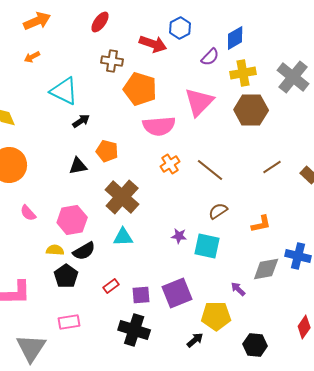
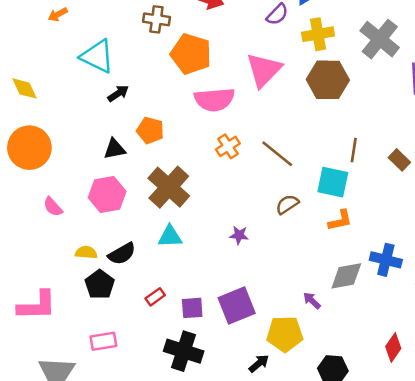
brown line: (272, 167) -> (354, 150), turned -48
pink hexagon: (72, 220) -> (107, 194), moved
cyan square: (207, 246) -> (333, 182), moved

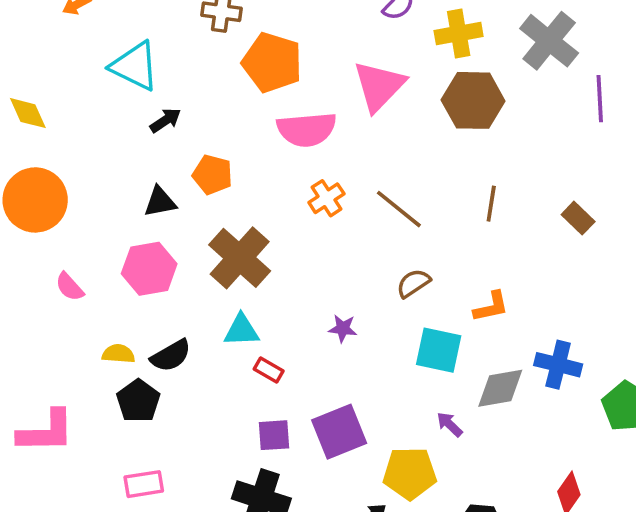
brown line: (354, 150) -> (491, 204), moved
cyan square: (333, 182) -> (439, 350), moved
red rectangle: (155, 297) -> (269, 370), moved, turned 66

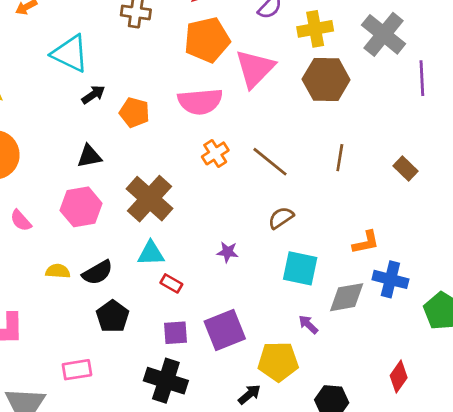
orange pentagon: (272, 62) -> (207, 40), moved, turned -30
orange pentagon: (212, 175) -> (134, 112), moved
orange L-shape: (491, 307) -> (366, 242), moved
black pentagon: (138, 401) -> (113, 316), moved

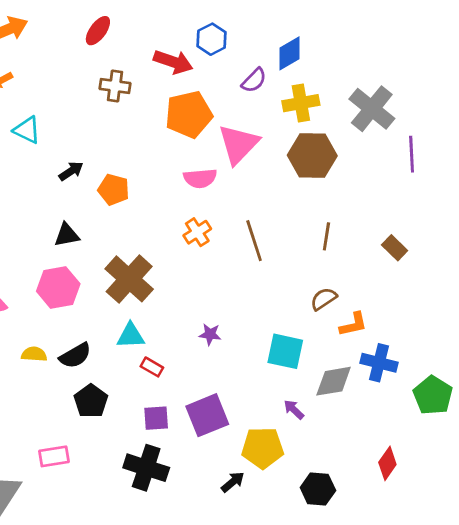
cyan triangle: (70, 54) -> (27, 130), moved, size x0.7
pink semicircle: (200, 101) -> (200, 178), moved, size x0.7
brown line: (270, 162) -> (254, 241), turned 33
brown semicircle: (281, 218) -> (324, 299), moved

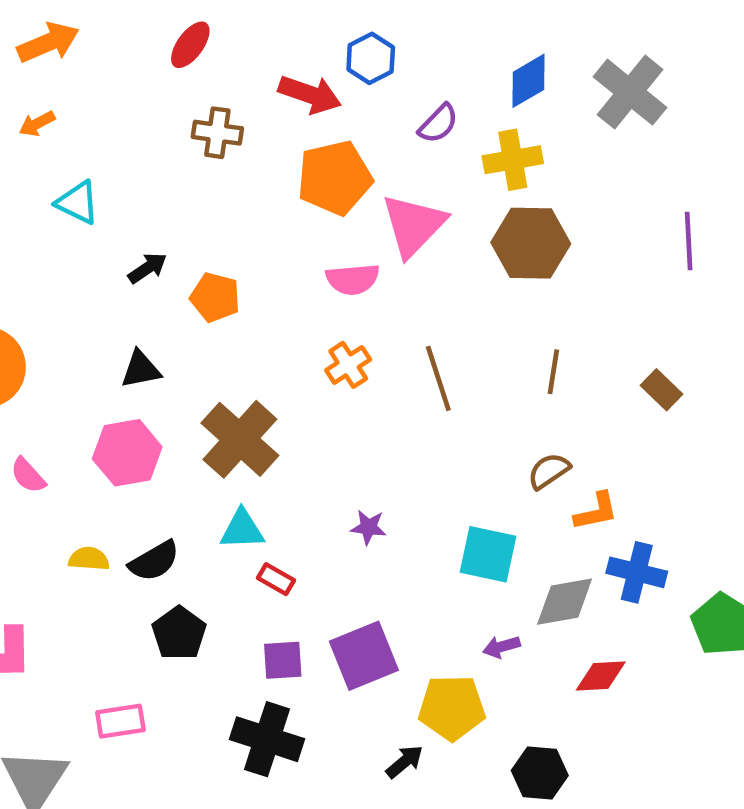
blue diamond: (290, 53) -> (529, 81), moved
gray cross: (372, 109) -> (630, 92), moved
purple arrow: (294, 410) -> (501, 647), turned -60
red diamond: (387, 463) -> (601, 676), moved, turned 52

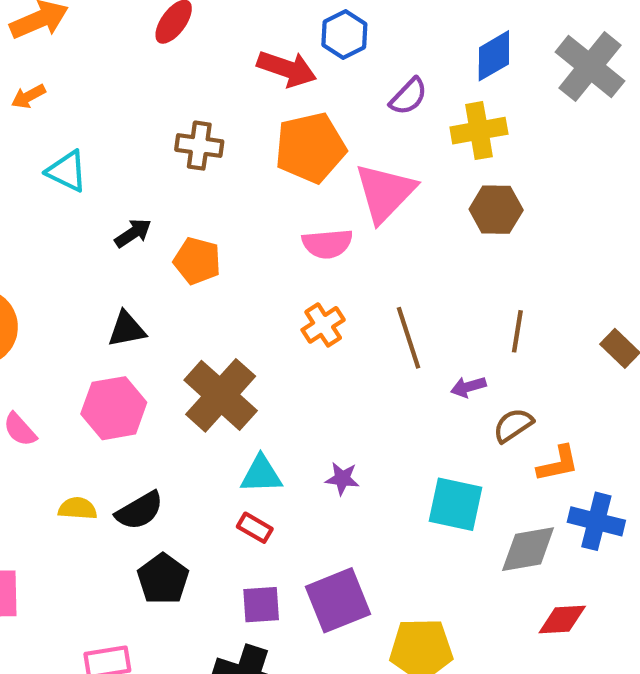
brown cross: (217, 133) -> (199, 146), moved
brown hexagon: (531, 243) -> (496, 210), size x0.7
cyan triangle: (242, 529) -> (261, 474), moved
purple arrow: (501, 647) -> (468, 387), moved

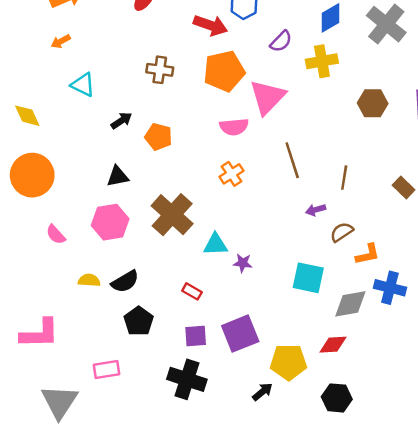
brown hexagon: (496, 210) -> (373, 103), moved
brown line: (408, 338) -> (292, 160), moved
cyan triangle: (261, 474) -> (215, 244), moved
red diamond: (562, 620) -> (333, 345), moved

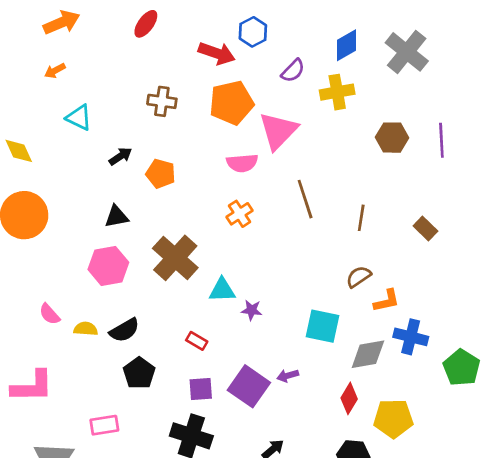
purple arrow: (316, 210) -> (288, 376), moved
pink semicircle: (56, 235) -> (50, 314), moved
purple square: (240, 334) -> (249, 386), turned -33
red diamond: (333, 345) -> (349, 398), turned -56
yellow pentagon: (288, 362) -> (393, 418), moved

